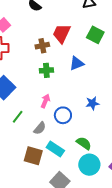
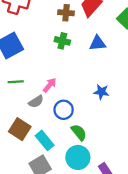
pink arrow: (45, 101) -> (50, 85), moved
blue circle: (63, 115) -> (64, 110), moved
green line: (18, 117) -> (16, 82), turned 32
cyan rectangle: (55, 149) -> (45, 140), moved

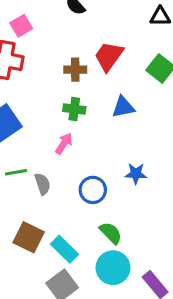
pink arrow: (50, 85) -> (64, 143), moved
gray semicircle: (36, 102) -> (43, 184), moved, turned -70
blue circle: (64, 110) -> (93, 190), moved

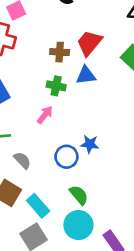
blue triangle: (123, 107) -> (86, 75), moved
blue star: (136, 174) -> (90, 144), moved
gray semicircle: (43, 184) -> (22, 160), moved, turned -30

